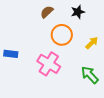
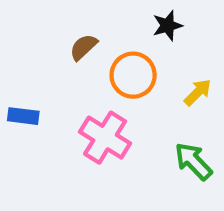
brown semicircle: (47, 12) -> (84, 47), moved

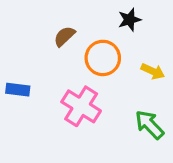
yellow arrow: (198, 92) -> (153, 71), turned 70

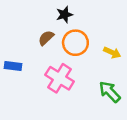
black star: (129, 20) -> (64, 15), moved
brown semicircle: (64, 36) -> (46, 38), moved

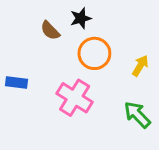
brown semicircle: (46, 38) -> (50, 31), moved, turned -91
yellow arrow: (112, 53) -> (140, 66), turned -84

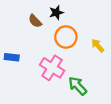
yellow arrow: (140, 66) -> (98, 46), turned -72
green arrow: (137, 115) -> (78, 86), moved

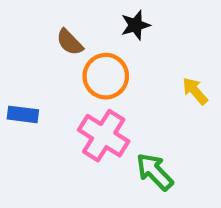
black star: (56, 13) -> (135, 25), moved
orange circle: (66, 37) -> (106, 76), moved

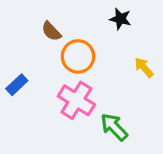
black star: (135, 25) -> (120, 19), moved, turned 30
blue rectangle: (23, 114) -> (17, 85), turned -50

